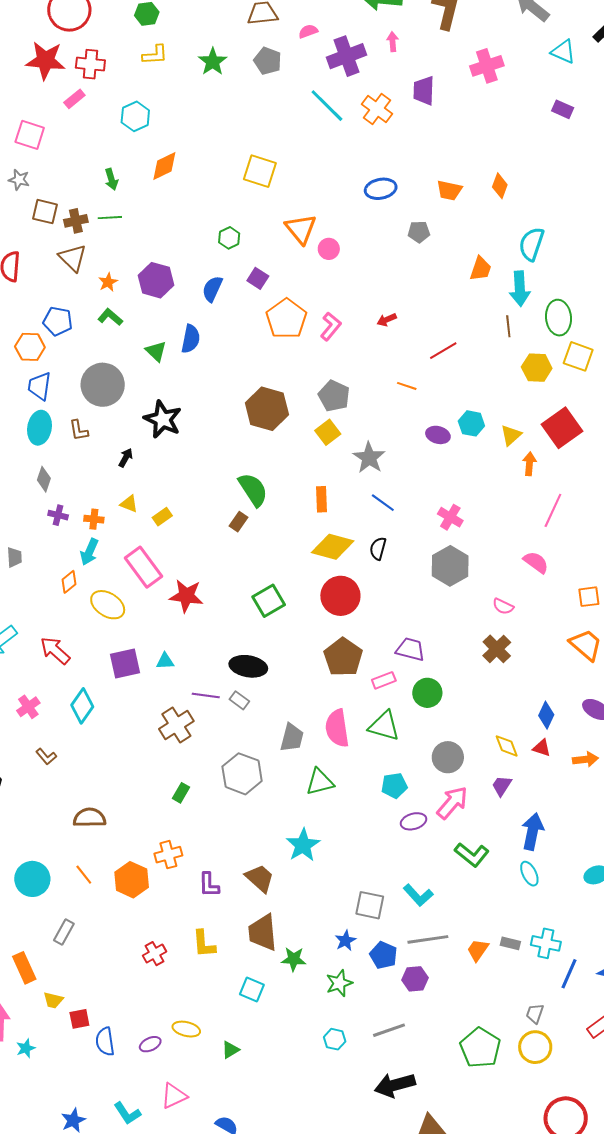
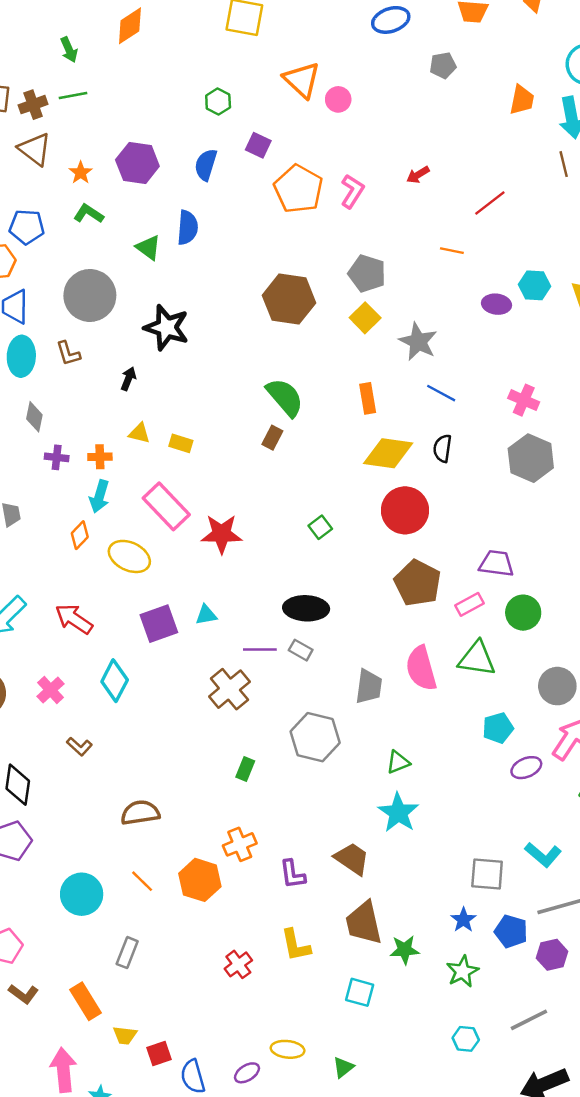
yellow rectangle: (162, 517) -> (181, 443), turned 60
green square: (269, 601) -> (320, 527), size x0.6
green triangle: (320, 782) -> (398, 762), moved, size x0.7

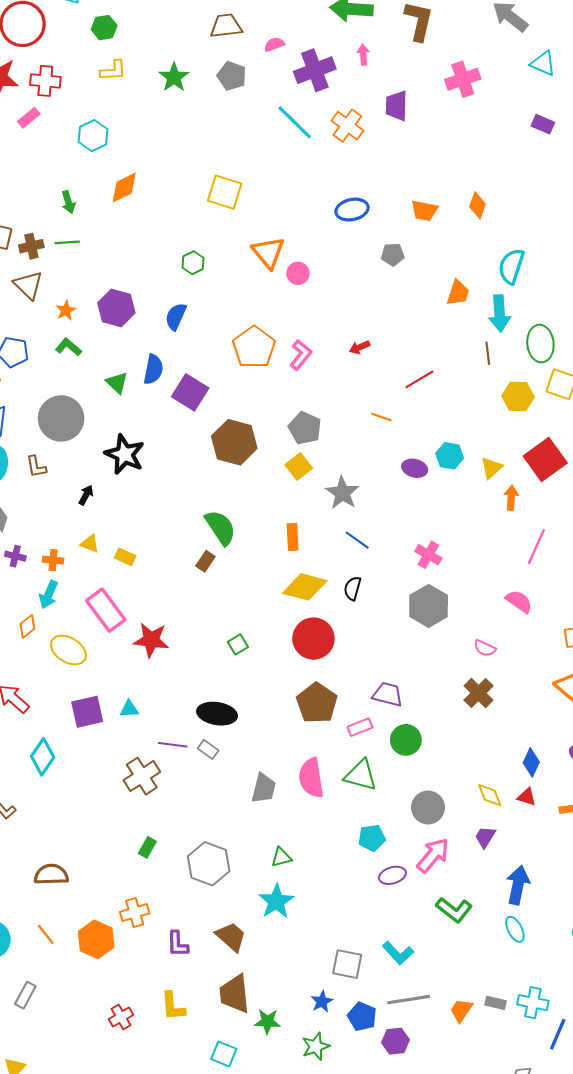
purple square: (258, 145) -> (190, 392), moved, size x1.6
gray hexagon: (315, 737) -> (209, 864), moved

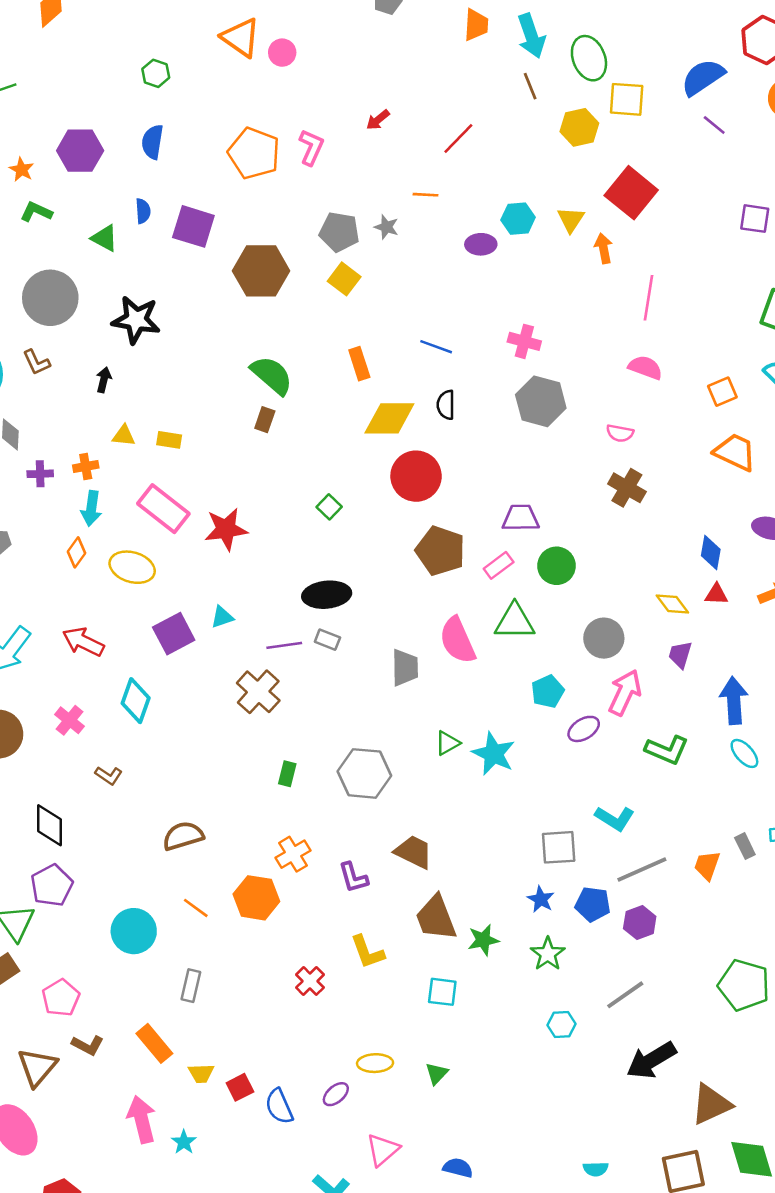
blue semicircle: (153, 369) -> (143, 211), size x0.7
gray star: (342, 493) -> (386, 227), moved, size x0.6
cyan star: (276, 901) -> (494, 754), moved
gray rectangle: (496, 1003) -> (745, 846), turned 66

